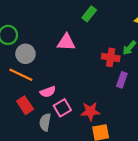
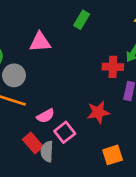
pink triangle: (66, 42) -> (40, 42), moved
red rectangle: (25, 105) -> (33, 143), moved
red star: (90, 111) -> (98, 112), moved

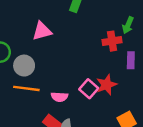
pink semicircle: (46, 116) -> (59, 97), turned 42
pink square: (65, 132) -> (89, 89), moved

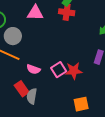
red cross: (112, 41) -> (67, 12), moved

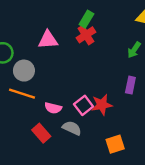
red cross: (67, 12) -> (86, 35), turned -35
gray semicircle: (32, 96) -> (72, 128), moved, turned 112

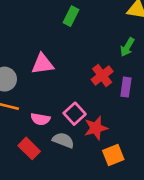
red cross: (86, 35) -> (102, 75), moved
pink triangle: (48, 40) -> (43, 64), moved
red star: (102, 105) -> (96, 128), moved

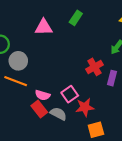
pink triangle: (43, 64) -> (44, 27), moved
red rectangle: (29, 148) -> (39, 109), moved

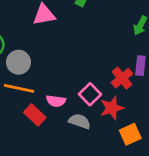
red cross: (95, 67) -> (122, 78), moved
red rectangle: (39, 109) -> (35, 115), moved

